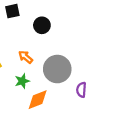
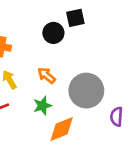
black square: (12, 11) -> (75, 18), moved
black circle: (42, 25) -> (53, 33), moved

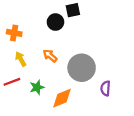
green star: (42, 106) -> (37, 87), moved

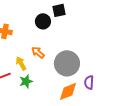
yellow arrow: (21, 59) -> (21, 63), moved
orange diamond: (62, 98) -> (68, 91), moved

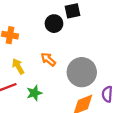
yellow arrow: (21, 63) -> (18, 66), moved

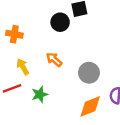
gray circle: (82, 72) -> (89, 73), size x0.7

